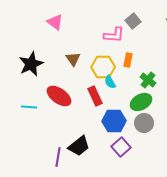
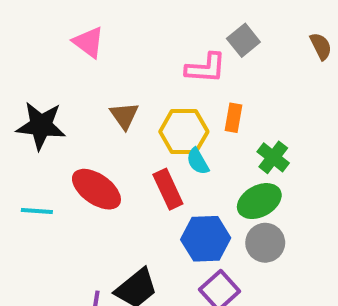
black star: (31, 64) -> (41, 126), turned 30

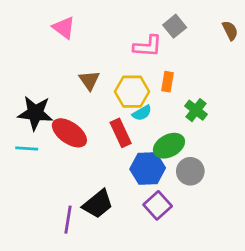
black star: (41, 126) -> (35, 113), moved
cyan semicircle: (198, 161) -> (142, 113), turned -90
green ellipse: (259, 201) -> (169, 146), moved

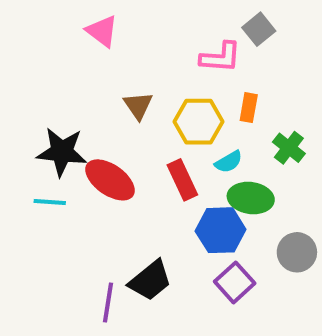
cyan semicircle: (142, 113) -> (229, 162), moved
green ellipse: (169, 146) -> (251, 198), turned 36
gray circle: (190, 171) -> (297, 252), moved

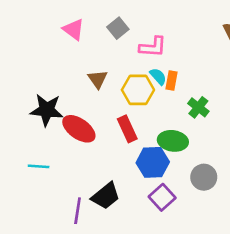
gray square: (259, 29) -> (118, 28), moved
cyan semicircle: (229, 162) -> (158, 76), moved, turned -102
cyan line: (50, 202) -> (39, 166), moved

